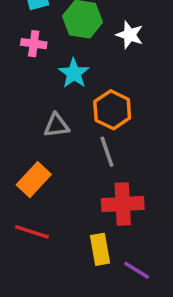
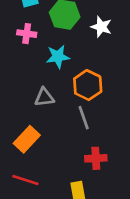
cyan star: (74, 73) -> (58, 57), turned 30
red cross: (123, 204) -> (96, 158), size x0.7

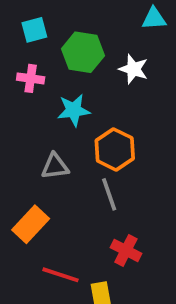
red cross: (96, 158) -> (126, 250), turned 30
red line: (25, 180) -> (61, 275), moved

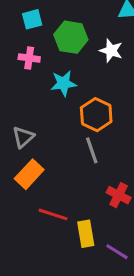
gray triangle: (55, 166) -> (23, 137), moved, turned -35
red cross: (126, 250) -> (119, 195), moved

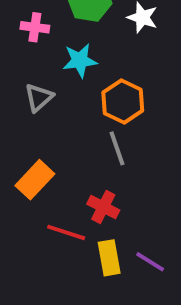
gray triangle: (23, 137) -> (39, 98), moved
red cross: (119, 195) -> (103, 207), moved
purple line: (117, 252) -> (150, 262), moved

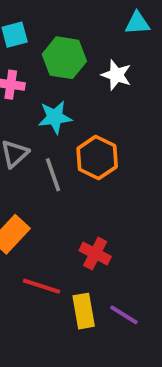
gray line: (117, 148) -> (53, 175), moved
red cross: (103, 207) -> (95, 253), moved

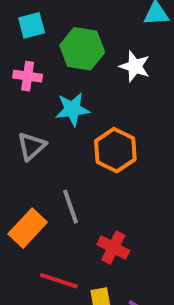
gray line: (53, 175) -> (70, 207), moved

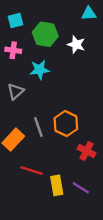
orange hexagon: (115, 150) -> (66, 124), moved
red cross: (113, 248) -> (86, 151), moved

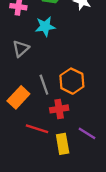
red cross: (86, 151) -> (59, 109), moved, turned -36
purple line: (81, 188) -> (87, 133), moved

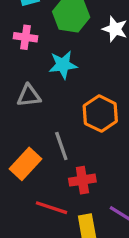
gray triangle: (21, 49) -> (29, 96), turned 36
orange hexagon: (72, 81) -> (100, 114), moved

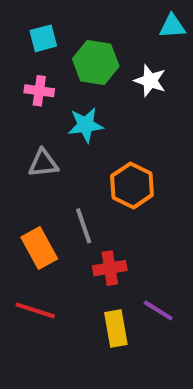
orange rectangle: (26, 164) -> (39, 248), turned -72
red line: (52, 208) -> (35, 310), moved

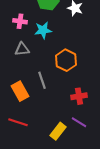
pink cross: (39, 91) -> (20, 21), moved
red cross: (110, 268) -> (79, 96), moved
yellow rectangle: (116, 329) -> (58, 131), turned 48

